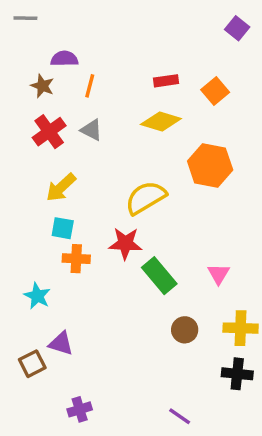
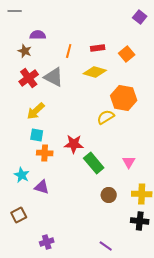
orange line: (90, 86) -> (69, 51), moved
gray triangle: (91, 130) -> (54, 77), size x1.5
yellow semicircle: (146, 198) -> (106, 117), moved, size x0.7
purple triangle: (61, 343) -> (42, 187), moved

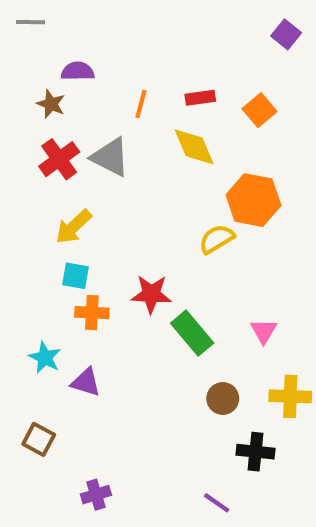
yellow diamond: (95, 72) -> (194, 147), turned 50
brown square: (19, 215) -> (39, 439), turned -35
black cross: (140, 221) -> (255, 452), moved

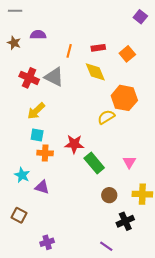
brown star: (51, 104) -> (14, 43), moved
red cross: (59, 159) -> (29, 78), turned -30
black cross: (255, 452) -> (125, 221), turned -30

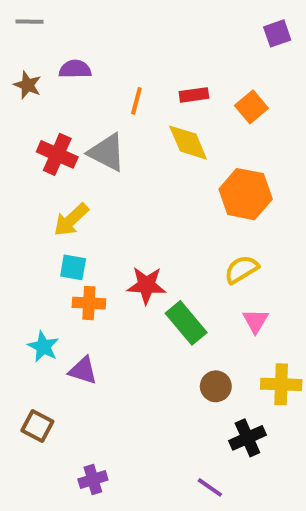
purple square: (140, 17) -> (277, 33), turned 32
yellow semicircle: (106, 117) -> (242, 269), moved

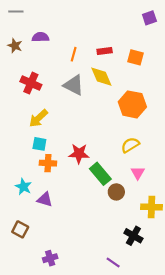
orange square: (251, 107) -> (136, 57), turned -35
gray triangle: (107, 152) -> (74, 85), moved
brown circle: (216, 386) -> (116, 192), moved
black cross: (247, 438) -> (133, 236), turned -36

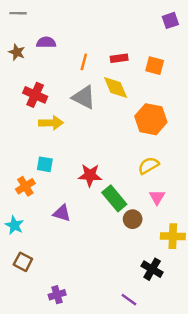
yellow arrow: (38, 118) -> (51, 123), moved, turned -138
orange cross: (48, 163) -> (25, 186), moved, turned -35
cyan star: (23, 187) -> (14, 225), moved
purple triangle: (45, 199) -> (62, 213), moved

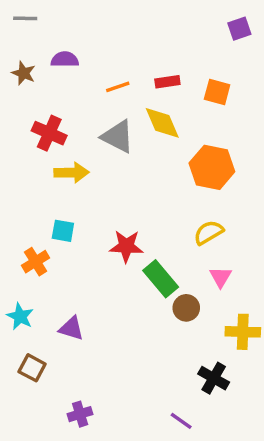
orange line: (84, 62) -> (118, 87), turned 56
purple triangle: (62, 213) -> (71, 328), moved

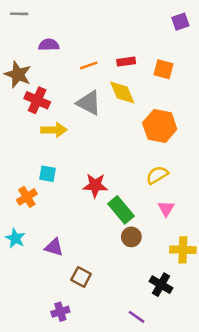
brown star: (24, 73) -> (18, 74), moved, size x1.5
brown circle: (186, 308) -> (131, 237), moved
brown square: (32, 368) -> (81, 277), moved

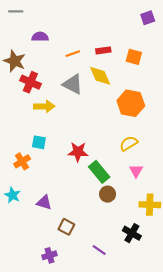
purple line: (136, 317) -> (99, 250), moved

